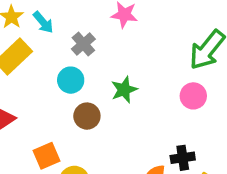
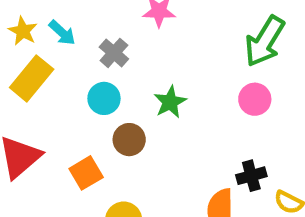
orange square: (47, 156) -> (86, 173), moved

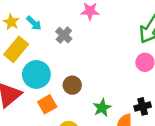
cyan circle: (104, 98) -> (36, 74), moved, size x1.5
green star: (170, 102) -> (102, 108), moved

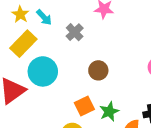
brown circle: (72, 85) -> (98, 70), moved
orange square: (47, 104) -> (84, 106), moved

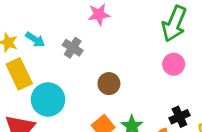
yellow rectangle: (23, 44) -> (19, 74), turned -56

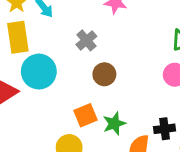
gray cross: (73, 48) -> (86, 40), moved

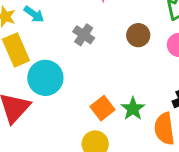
brown circle: (104, 74) -> (138, 35), moved

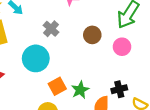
cyan circle: (45, 78) -> (36, 58), moved

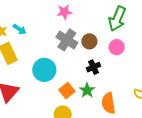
gray cross: (51, 29) -> (67, 40), moved, size x1.5
black cross: (119, 89) -> (94, 67), moved

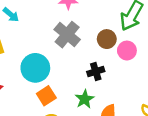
brown circle: (89, 41) -> (107, 39), moved
orange square: (67, 91) -> (46, 96), moved

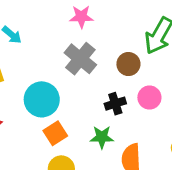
pink circle: (127, 51) -> (149, 98), moved
green star: (85, 99) -> (102, 137), turned 30

